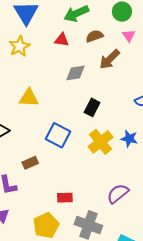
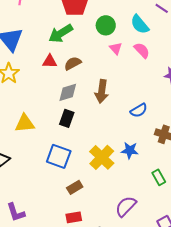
brown semicircle: (94, 36) -> (73, 63), moved
brown arrow: (110, 59) -> (102, 91), moved, turned -30
black rectangle: (92, 107) -> (67, 118), moved
brown rectangle: (30, 163) -> (75, 187), moved

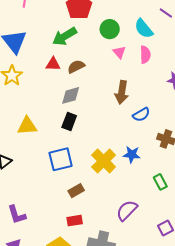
pink semicircle: (142, 50) -> (145, 55), turned 42
brown arrow: (102, 91) -> (122, 92), moved
blue square: (59, 156) -> (61, 159), turned -35

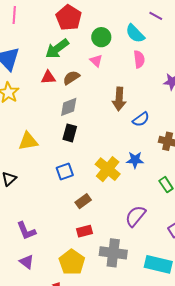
pink triangle: (119, 52) -> (96, 61), moved
blue square: (61, 159) -> (65, 171), size x0.7

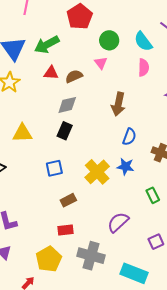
green arrow: (57, 49) -> (47, 45), moved
blue semicircle: (141, 119) -> (129, 137), moved, turned -42

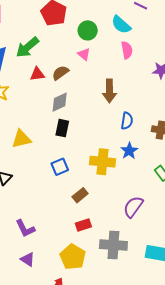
blue star: (126, 167) -> (129, 151), turned -30
yellow cross: (97, 172) -> (102, 162), turned -30

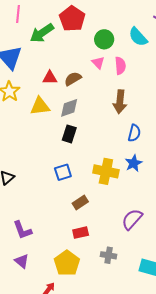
green arrow: (27, 47) -> (42, 33), moved
pink semicircle: (127, 50) -> (120, 66), moved
yellow triangle: (21, 139) -> (40, 106), moved
gray cross: (113, 245) -> (109, 255), size x0.6

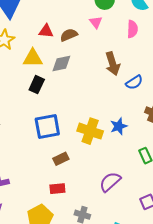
pink semicircle: (120, 66) -> (132, 29), moved
brown arrow: (120, 102) -> (113, 64), turned -30
blue semicircle: (134, 133) -> (134, 82), moved, turned 36
black rectangle: (69, 134) -> (37, 85), moved
blue square: (63, 172) -> (47, 127), size x1.5

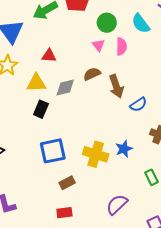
pink semicircle: (132, 29) -> (121, 46), moved
brown semicircle: (69, 35) -> (92, 74), moved

